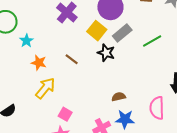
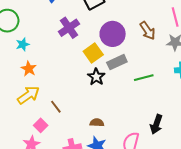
brown line: (72, 59) -> (56, 107), moved

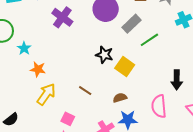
yellow square: (93, 53) -> (125, 66), moved
gray rectangle: (117, 62) -> (131, 24), moved
brown line: (56, 107) -> (85, 91), moved

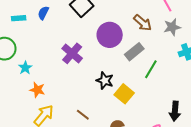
purple cross: (62, 17) -> (72, 53), moved
green line: (149, 40) -> (151, 69), turned -30

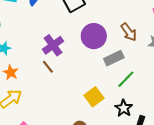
black star: (105, 81) -> (124, 108), moved
brown line: (83, 115) -> (48, 67), moved

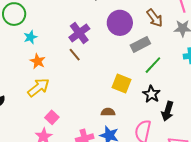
yellow square: (94, 97) -> (122, 83), turned -30

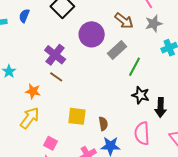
orange star: (38, 61) -> (33, 91), moved
yellow square: (122, 83) -> (77, 116), moved
brown semicircle: (108, 112) -> (103, 124), turned 96

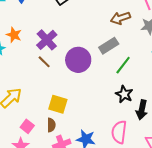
brown arrow: (124, 21) -> (120, 18), turned 114
purple circle: (92, 34) -> (78, 60), moved
orange star: (33, 91) -> (14, 35), moved
brown semicircle: (103, 124) -> (51, 125), moved

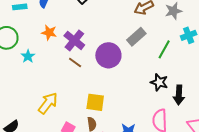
orange star: (14, 35) -> (49, 32), moved
green line: (123, 65) -> (164, 49), moved

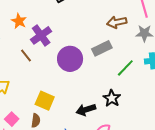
brown line: (75, 63) -> (26, 55), moved
black arrow: (179, 95) -> (86, 110), moved, turned 54

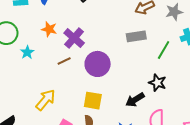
gray rectangle: (102, 48) -> (136, 36), turned 30
brown line: (26, 55) -> (64, 61), turned -64
purple circle: (70, 59) -> (98, 64), moved

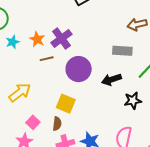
orange star: (49, 29) -> (37, 39), moved
black star: (157, 83) -> (133, 101), turned 30
black arrow: (135, 100) -> (111, 80), moved

